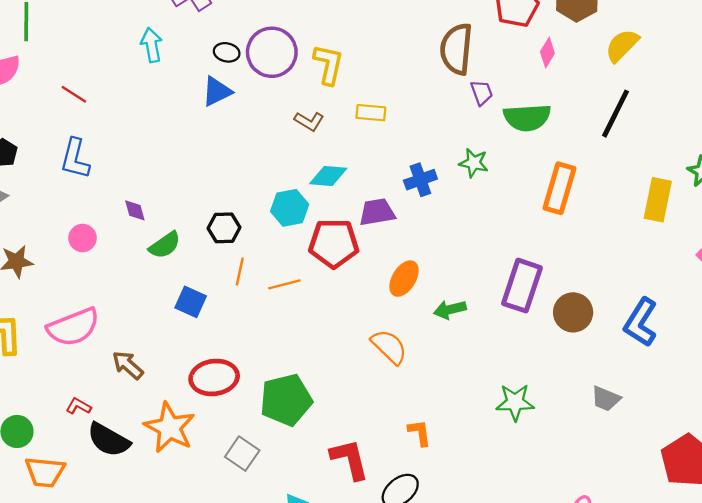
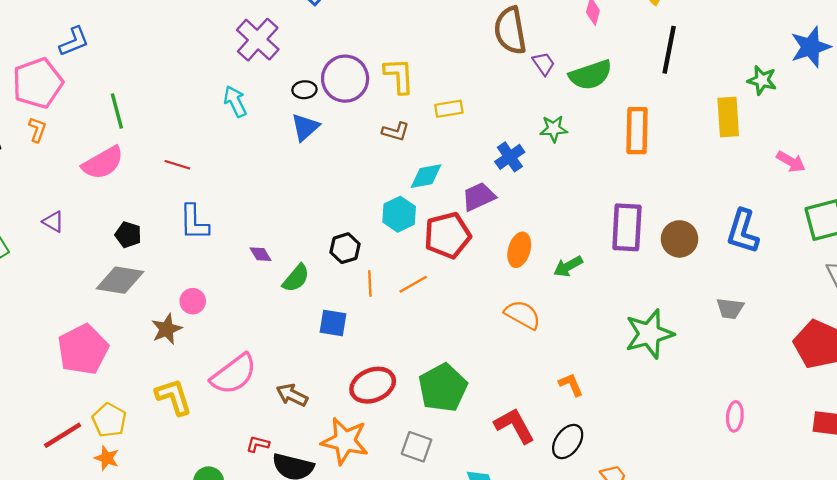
pink circle: (83, 238) -> (193, 301), moved
green star: (515, 402) -> (649, 334), size x1.4

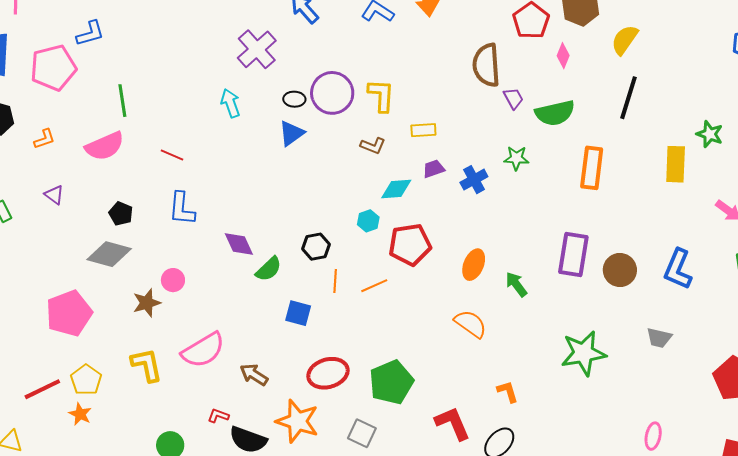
orange L-shape: (37, 130) -> (44, 139), moved, turned 45
purple trapezoid: (479, 197) -> (434, 169), moved, size x0.7
cyan hexagon: (399, 214) -> (368, 221), size x0.7
purple diamond: (261, 254) -> (239, 244), size x1.5
green arrow: (568, 266) -> (516, 284), turned 76

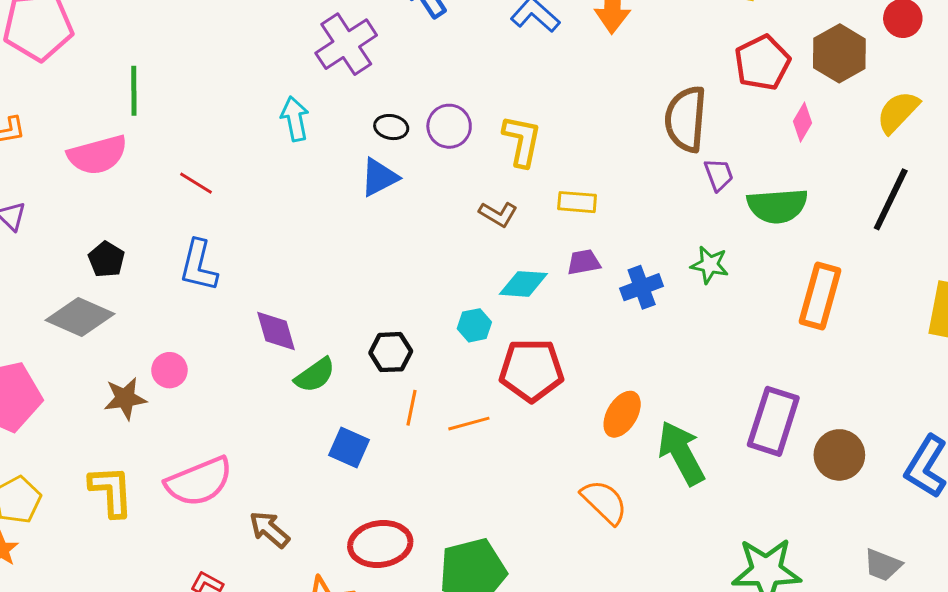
purple circle: (332, 93) -> (449, 126), size x0.7
green arrow: (516, 284) -> (681, 453), size x1.6

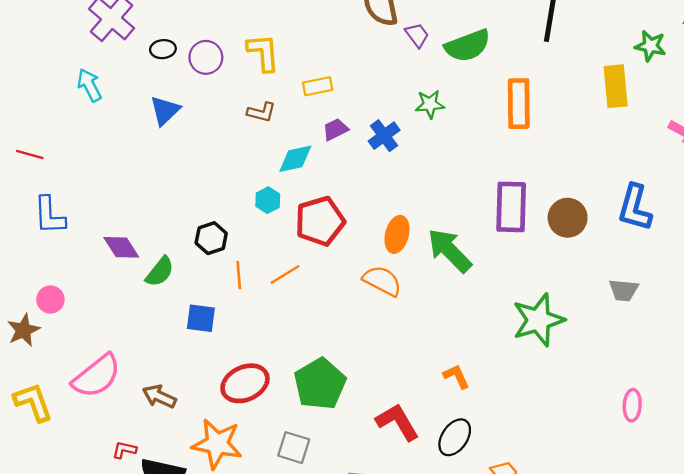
black ellipse: (391, 127) -> (163, 49), moved
orange semicircle: (604, 502) -> (382, 281), moved

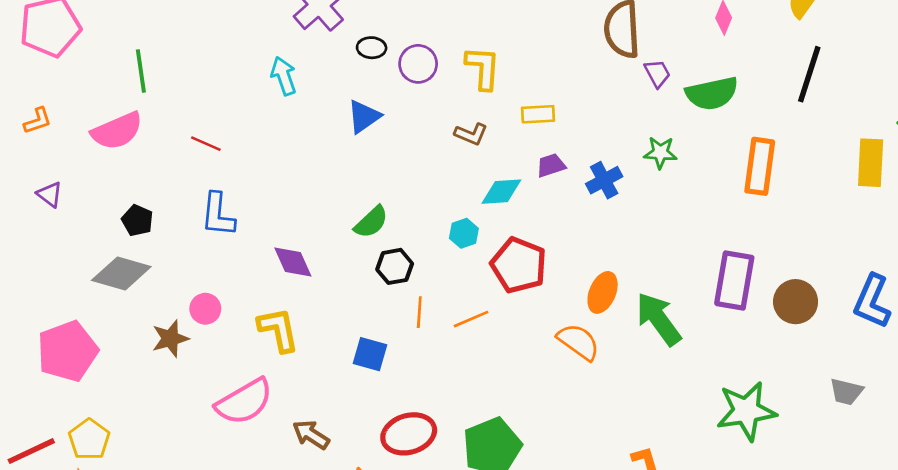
red pentagon: (320, 221) -> (519, 265), turned 30
green semicircle: (160, 272) -> (371, 222), moved
yellow L-shape: (33, 402) -> (278, 330), moved

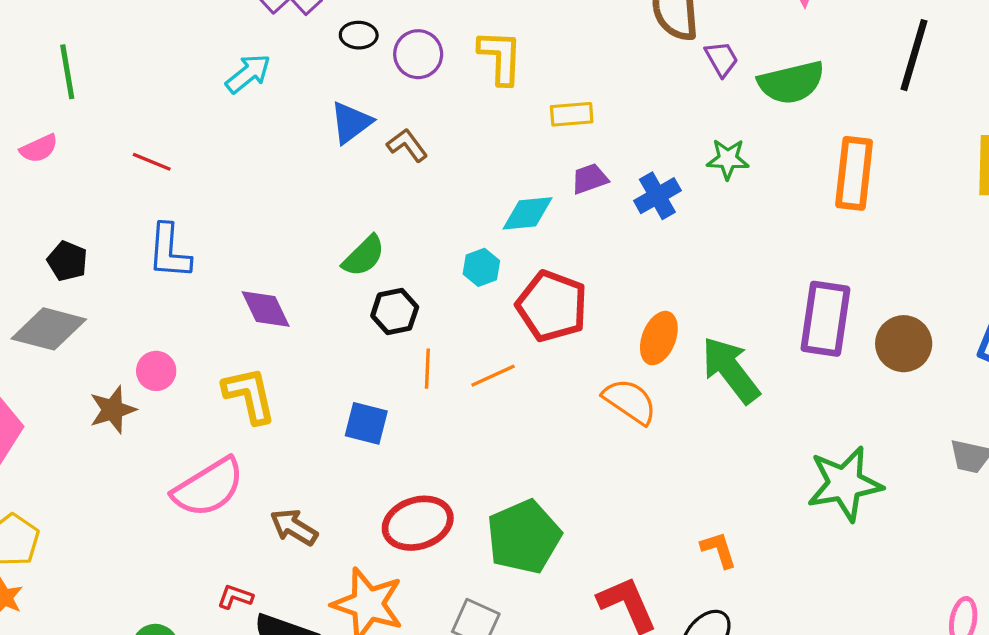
cyan arrow: (284, 76) -> (248, 74), turned 72
pink semicircle: (117, 131) -> (39, 148), size x0.6
brown L-shape: (471, 134) -> (407, 145), moved, turned -148

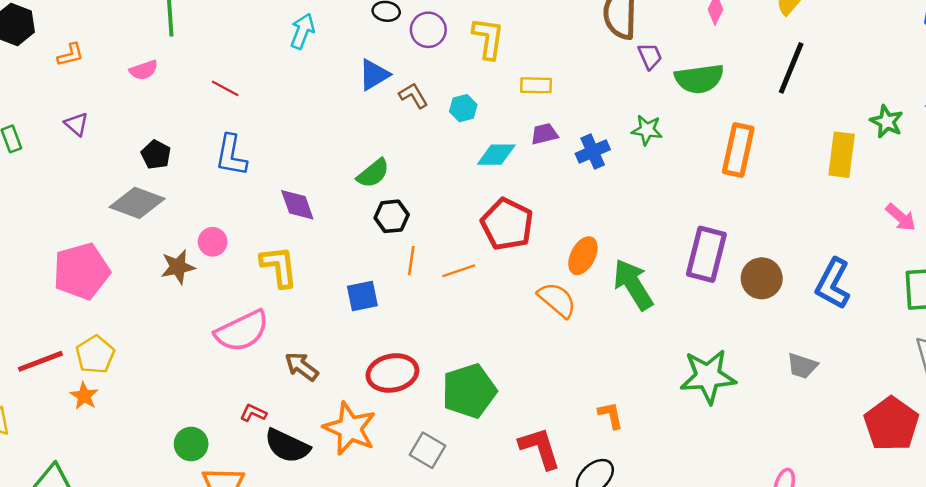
cyan arrow: (248, 74) -> (302, 31), turned -36
cyan hexagon: (481, 267) -> (463, 108), moved
blue square: (366, 423) -> (362, 296), turned -32

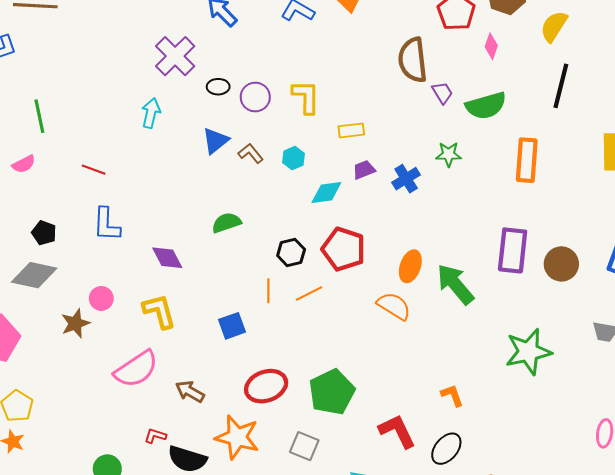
green semicircle: (373, 173) -> (226, 223), turned -152
black hexagon: (392, 216) -> (291, 252), moved

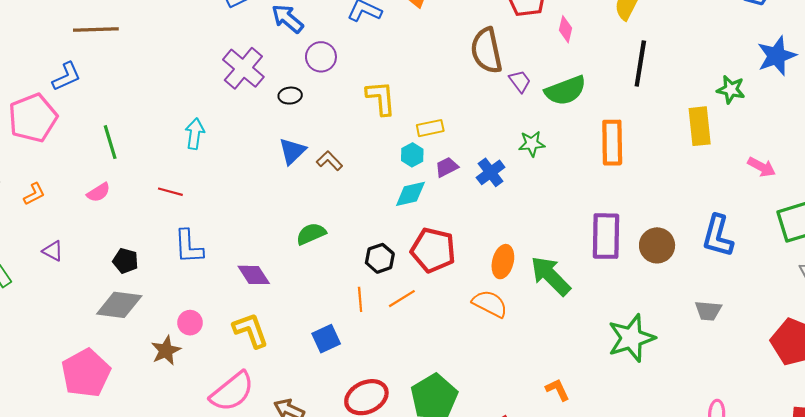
purple circle: (255, 97) -> (321, 57), moved
cyan arrow: (151, 113) -> (195, 134), moved
cyan hexagon: (294, 158) -> (412, 155), moved

